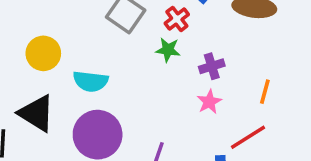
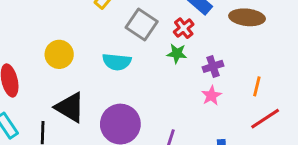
yellow circle: (43, 53) -> (59, 54), moved
cyan semicircle: (91, 81) -> (117, 62), moved
red line: (248, 137) -> (265, 119), moved

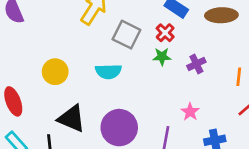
pink star: (211, 96) -> (190, 112), moved

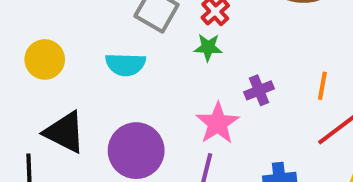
purple cross: (196, 64) -> (259, 90), moved
pink star: (190, 112) -> (218, 123), moved, size x1.5

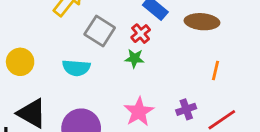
orange line: (322, 86) -> (216, 70), moved
purple cross: (259, 90) -> (186, 109), moved

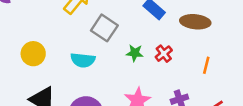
red cross: (141, 34) -> (164, 54), moved

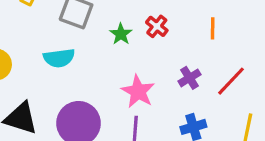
green star: (135, 53) -> (121, 34), turned -30

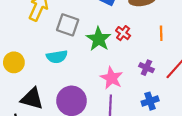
green star: (121, 34) -> (99, 39), size x1.6
purple cross: (189, 78) -> (146, 68), turned -32

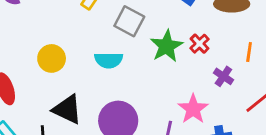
purple cross: (146, 68) -> (223, 76), moved
pink star: (112, 78) -> (193, 109), moved

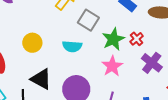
purple cross: (223, 76) -> (152, 63), size x1.5
pink star: (193, 109) -> (112, 66), moved

